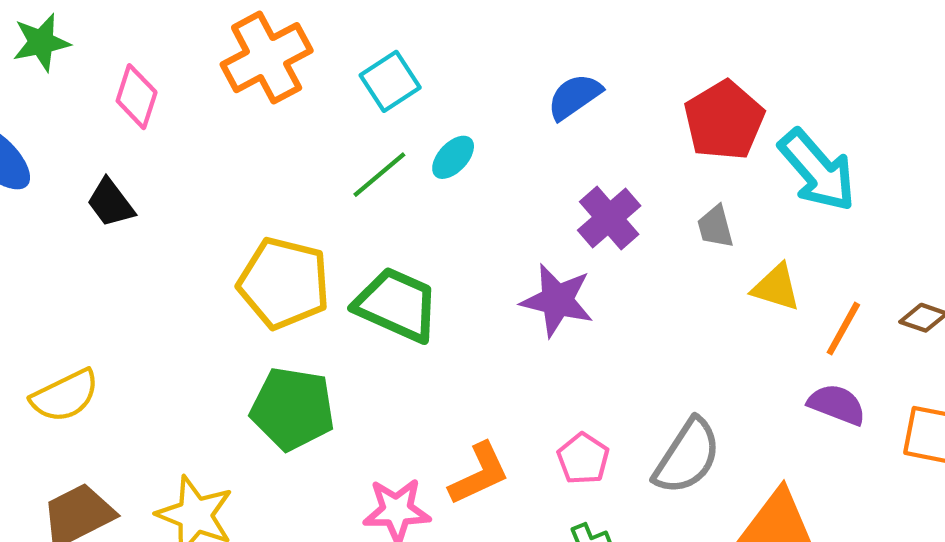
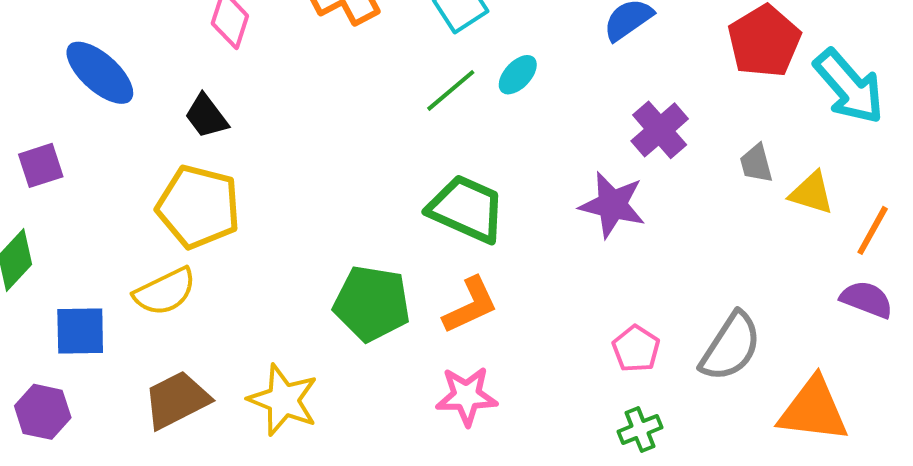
gray trapezoid: (715, 227) -> (756, 163), moved
yellow pentagon: (284, 283) -> (198, 207), moved
orange L-shape: (479, 474) -> (470, 305), moved

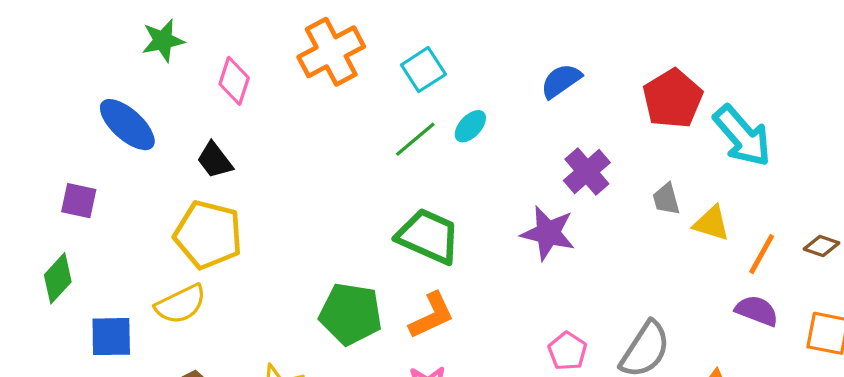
purple square: (41, 165) -> (79, 201), turned 30

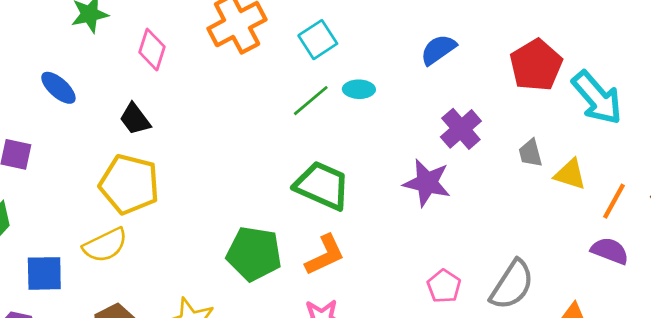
blue ellipse: (127, 125) -> (58, 88), size x0.7
cyan ellipse: (470, 126) -> (359, 89), turned 48

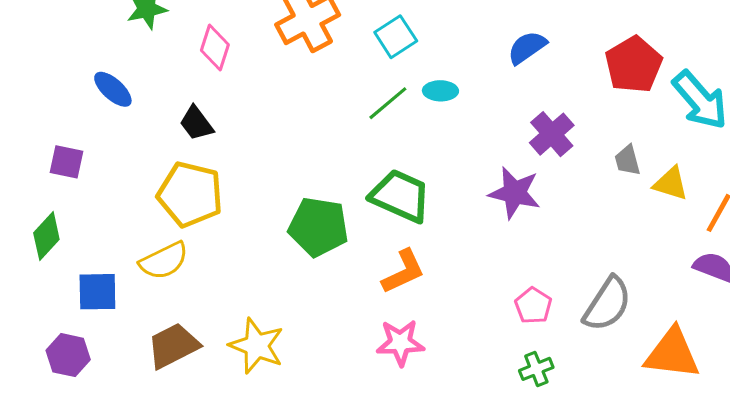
green pentagon: (254, 254) -> (318, 227), moved

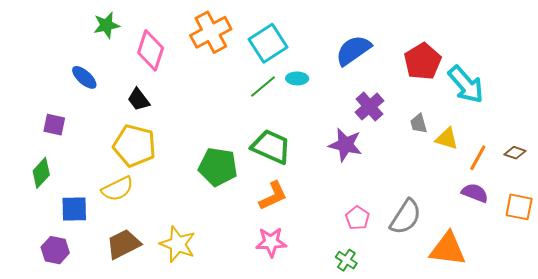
cyan square: (396, 37) -> (268, 43), size x1.4
pink diamond: (215, 48) -> (151, 50), size x1.4
blue semicircle: (527, 48) -> (353, 50), size x1.4
green cross: (536, 369) -> (346, 260), moved, turned -35

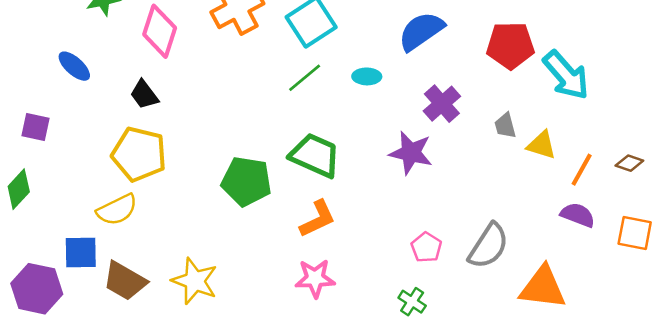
red pentagon: (423, 61) -> (510, 45), turned 30
cyan ellipse: (297, 78) -> (367, 76), moved
blue square: (74, 209) -> (81, 252), moved
brown trapezoid: (123, 244) -> (125, 281), turned -123
purple hexagon: (55, 250) -> (37, 289), size x1.4

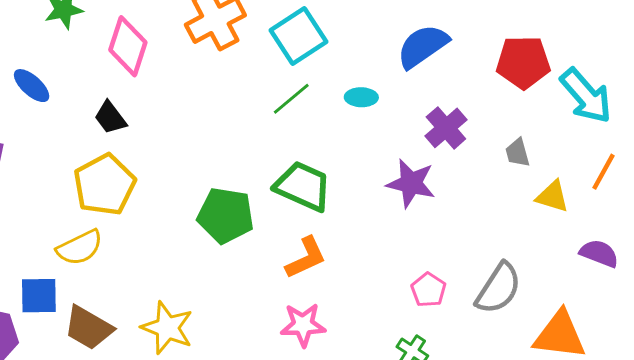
yellow triangle: (541, 145) -> (552, 196), moved
yellow pentagon: (139, 154) -> (105, 185), turned 30
orange line: (582, 170) -> (604, 172), moved

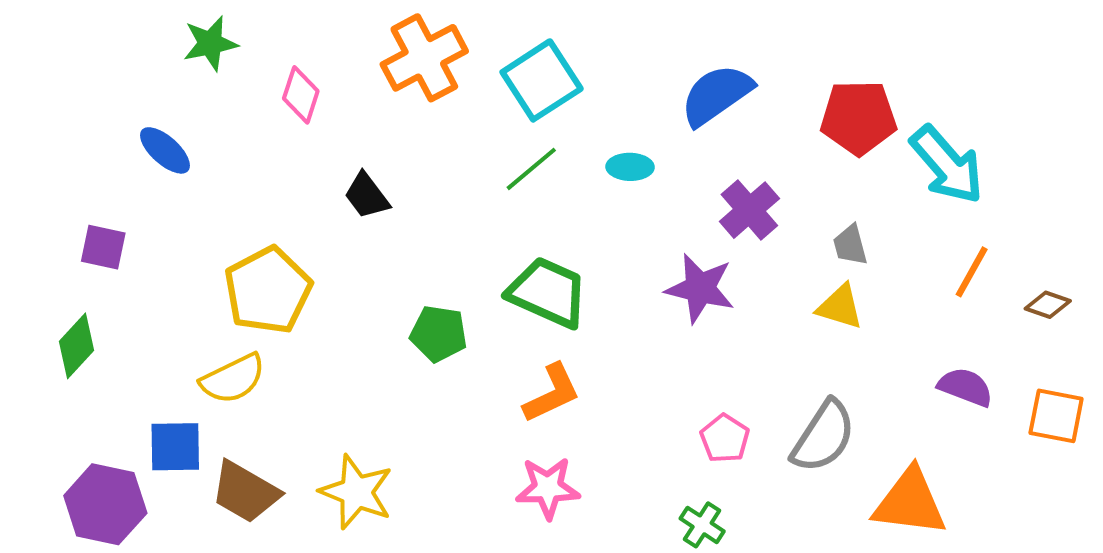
pink diamond: (128, 46) -> (301, 95), size x0.7
black trapezoid: (110, 118) -> (367, 196), moved
yellow triangle: (552, 196) -> (840, 307), moved
green pentagon: (226, 215) -> (439, 334), size x0.7

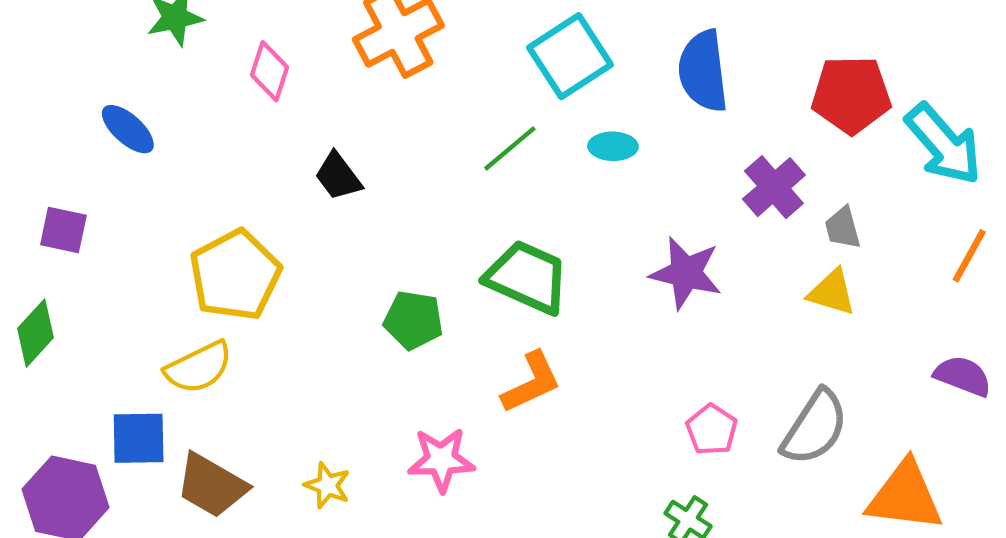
cyan square: (542, 80) -> (570, 56), moved
blue semicircle: (716, 95) -> (703, 71), turned -62
purple cross: (749, 210) -> (774, 187), moved
pink star: (548, 488) -> (441, 460), moved
yellow star: (356, 492) -> (327, 485), size x0.6

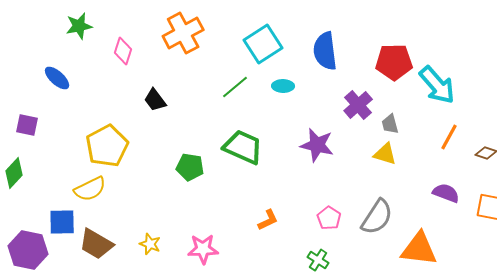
orange L-shape: (531, 382) -> (268, 220), moved, size x0.7
pink star: (441, 460) -> (203, 249), moved

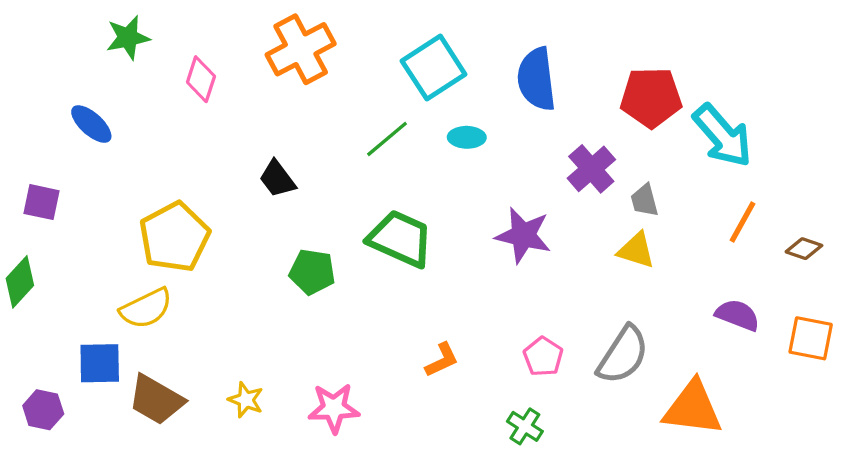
black trapezoid: (155, 100) -> (277, 179), moved
purple hexagon: (28, 250) -> (43, 410), size x0.6

